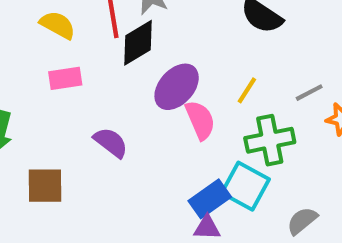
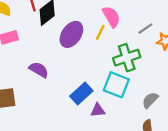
yellow line: (247, 90) -> (100, 32), moved
pink semicircle: (200, 120) -> (111, 17), moved
blue rectangle: (210, 199) -> (81, 94), moved

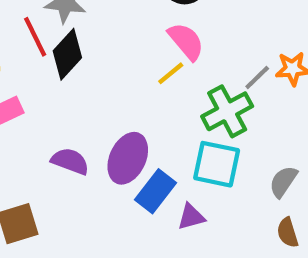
gray line: (145, 29) -> (257, 77), moved
yellow line: (100, 32) -> (171, 73), turned 35
purple ellipse: (71, 34) -> (128, 158), moved

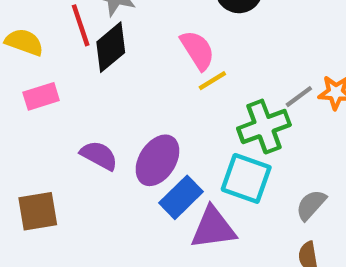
pink semicircle: (186, 41) -> (197, 50), moved
purple triangle: (191, 217) -> (213, 228), size x1.6

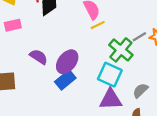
green cross: (264, 127) -> (121, 50), turned -35
blue rectangle: (181, 197) -> (65, 80), moved
purple triangle: (213, 228) -> (111, 99), moved

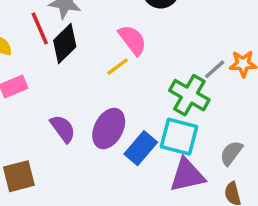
yellow line: (98, 25) -> (118, 67), moved
purple semicircle: (39, 57) -> (63, 129), turned 30
blue rectangle: (65, 80) -> (141, 148), moved

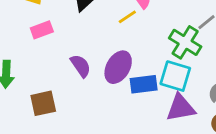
blue rectangle: (141, 148) -> (144, 84), turned 40

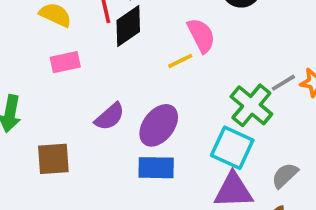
purple semicircle: (81, 66) -> (110, 117), turned 75
blue rectangle: (144, 84) -> (156, 168), moved

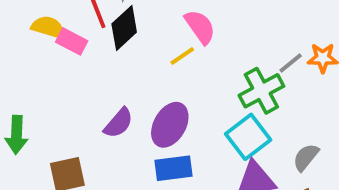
pink rectangle: (65, 62) -> (72, 41), moved, turned 48
green cross: (251, 105) -> (261, 91), turned 30
cyan square: (232, 148) -> (248, 137), turned 36

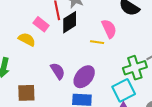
yellow semicircle: (48, 27) -> (27, 39), moved
yellow line: (182, 56) -> (97, 42), turned 32
purple semicircle: (118, 123) -> (58, 71), turned -84

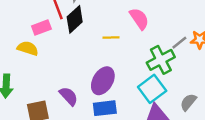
pink rectangle: (41, 24) -> (41, 28), turned -49
pink semicircle: (109, 29) -> (139, 19), moved
purple semicircle: (58, 71) -> (69, 96), moved

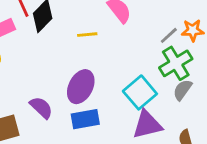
green cross: (161, 60) -> (176, 63), moved
gray semicircle: (188, 102) -> (183, 90), moved

